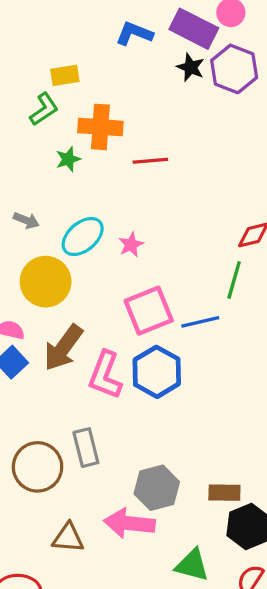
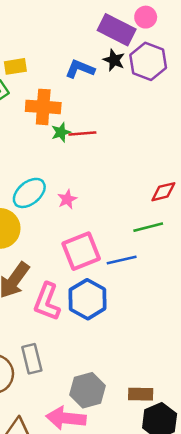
blue L-shape: (134, 34) -> (80, 69), moved
green star: (68, 159) -> (61, 132), moved
green line: (234, 280) -> (148, 227), turned 60

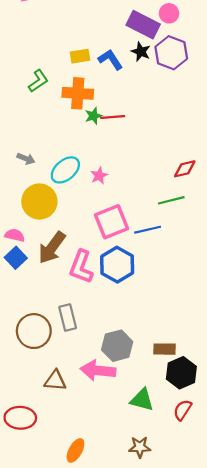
yellow rectangle: (15, 66) -> (80, 56), moved
blue L-shape: (80, 69) -> (110, 60), turned 35

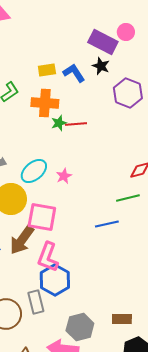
purple hexagon: (171, 53) -> (128, 93), moved
pink square: (112, 222) -> (42, 217), moved, turned 32
blue hexagon: (117, 265) -> (55, 280), moved
brown rectangle: (164, 349) -> (122, 319), moved

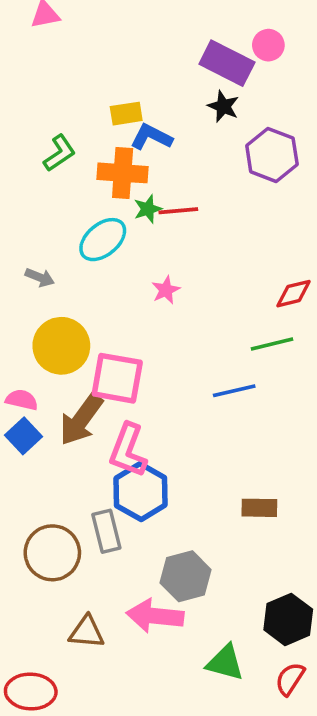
blue L-shape: (74, 73) -> (151, 137), moved, turned -30
cyan ellipse: (34, 171) -> (103, 240), moved
pink star: (64, 176) -> (166, 290), moved
brown rectangle: (122, 319) -> (259, 508), moved

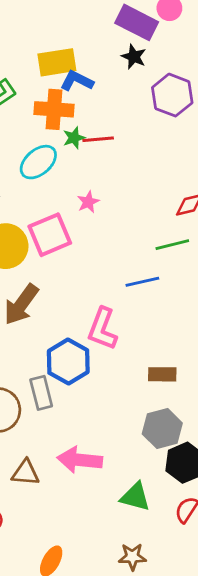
yellow rectangle: (126, 114) -> (57, 62), size x1.5
pink square: (117, 378) -> (50, 235), moved, turned -33
pink L-shape: (128, 450) -> (102, 329), moved
gray hexagon: (186, 576) -> (162, 428), moved

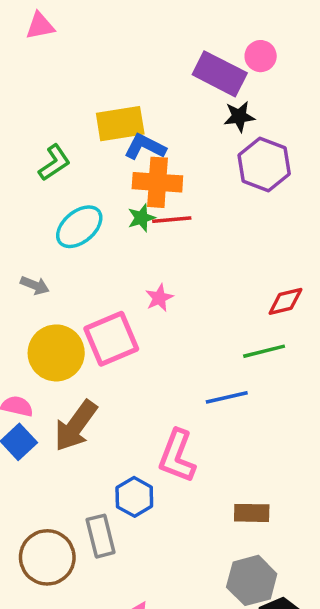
black star: (134, 57) -> (239, 117), moved, turned -30
orange cross: (54, 109) -> (157, 182), moved
cyan ellipse: (38, 162) -> (79, 227), moved
blue hexagon: (68, 362) -> (134, 497), size x0.7

